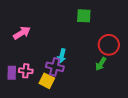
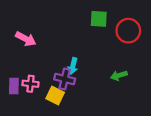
pink arrow: (22, 33) -> (26, 39), turned 60
red circle: (109, 45) -> (128, 31), moved
green arrow: (101, 64) -> (119, 75), turned 40

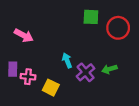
cyan arrow: (73, 66) -> (67, 60), turned 144
purple cross: (65, 79) -> (86, 72), moved, turned 36
purple rectangle: (14, 86) -> (13, 69), moved

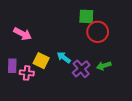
red circle: (118, 28) -> (98, 32), moved
cyan arrow: (67, 60) -> (64, 57), turned -32
yellow square: (51, 88) -> (41, 61), moved

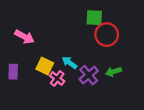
pink cross: (27, 73) -> (57, 78), moved, turned 32

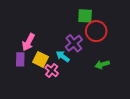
pink arrow: (24, 37) -> (28, 42), moved, turned 90
purple rectangle: (13, 72) -> (20, 59), moved
purple cross: (89, 75) -> (74, 43), moved

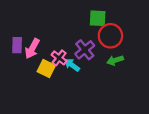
purple rectangle: (20, 59) -> (17, 45), moved
green arrow: (102, 64) -> (115, 60), moved
pink cross: (52, 71) -> (59, 58), moved

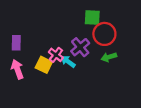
pink arrow: (32, 49) -> (17, 69), moved, turned 132

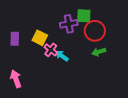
purple cross: (80, 47) -> (69, 24), moved, turned 30
yellow square: (44, 65) -> (40, 38), moved
pink arrow: (17, 69) -> (16, 79), moved

